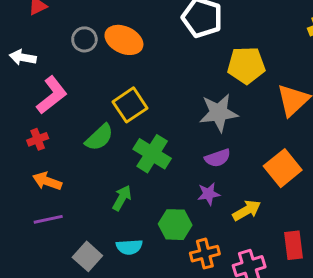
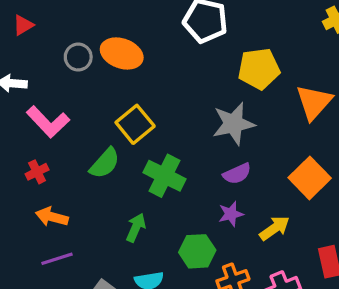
pink L-shape: (52, 95) -> (48, 122), turned 90

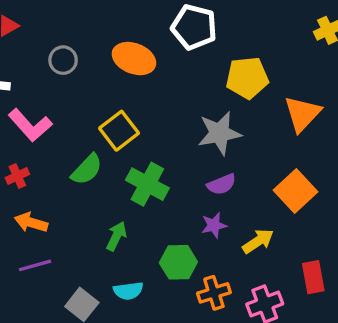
orange ellipse: (122, 53) -> (134, 59), moved

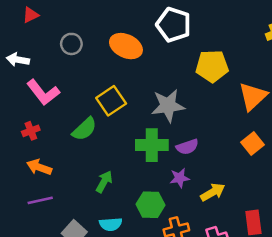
gray star: (219, 133) -> (168, 106), moved
green cross: (147, 184) -> (152, 145), moved, turned -32
orange square: (296, 191) -> (253, 143), moved, size x0.7

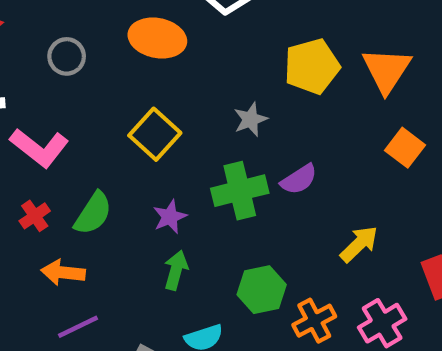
yellow pentagon: (212, 66) -> (312, 66), moved
gray star: (168, 106) -> (250, 119), size x0.6
green semicircle: (84, 129) -> (93, 213), moved
purple star: (180, 178) -> (170, 217), moved

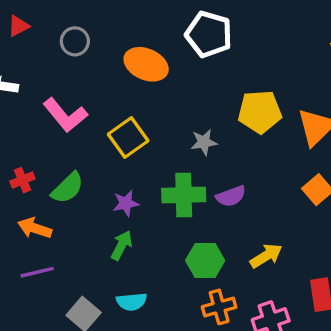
gray circle: (67, 56) -> (75, 41), moved
pink L-shape: (39, 148) -> (65, 115), moved
green hexagon: (262, 290) -> (205, 261), moved

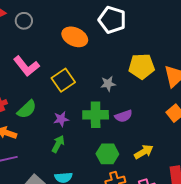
gray circle: (75, 41) -> (24, 21), moved

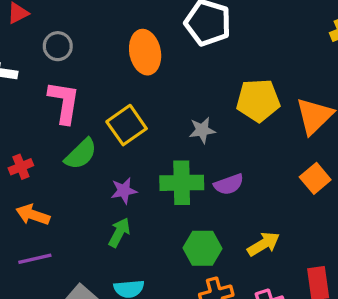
gray circle: (24, 21) -> (58, 46), moved
orange ellipse: (75, 37) -> (145, 52), turned 55
pink L-shape: (26, 66) -> (64, 102), turned -132
green semicircle: (27, 109) -> (81, 154), moved

